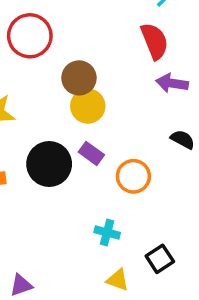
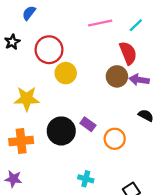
brown circle: (79, 78) -> (117, 76), moved
yellow circle: (88, 106) -> (66, 73), moved
cyan cross: (107, 232) -> (86, 179), moved

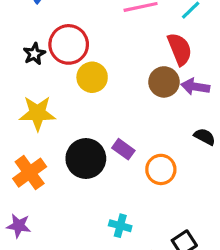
black star: (12, 42) -> (34, 54), moved
orange cross: (21, 141) -> (30, 173), turned -30

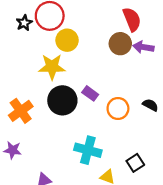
yellow star: (37, 113) -> (52, 67), moved
black semicircle: (205, 137) -> (150, 105), moved
cyan cross: (120, 226) -> (88, 150), size x1.6

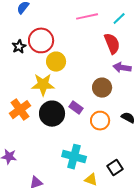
brown circle: (120, 44) -> (102, 88), moved
orange cross: (21, 111) -> (20, 110), moved

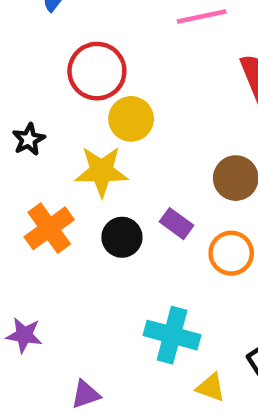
black star: (19, 46) -> (29, 139), moved
black circle: (52, 114) -> (122, 237), size x0.7

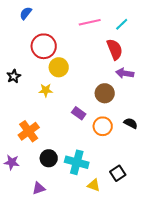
yellow star: (101, 171) -> (46, 90), size x0.6
orange cross: (49, 228) -> (29, 131), moved
black circle: (122, 237) -> (49, 158), moved

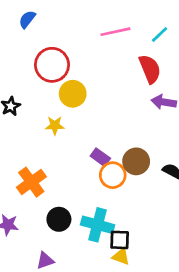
brown circle: (105, 93) -> (136, 161), moved
orange circle: (103, 126) -> (113, 175), moved
black square: (118, 173) -> (120, 240), moved, turned 35

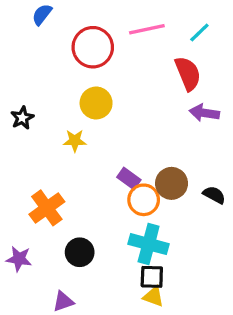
red circle: (52, 65) -> (93, 47), moved
cyan cross: (98, 225) -> (149, 244), moved

